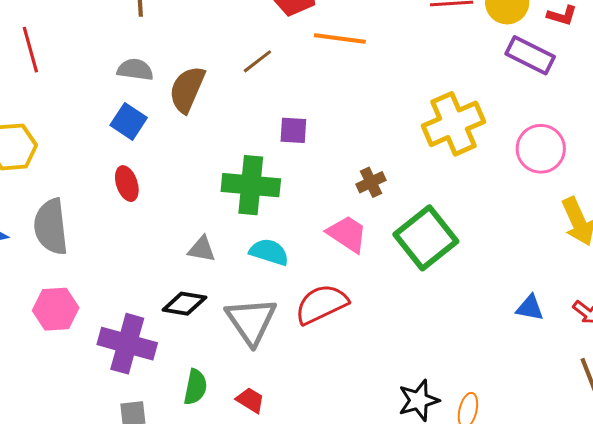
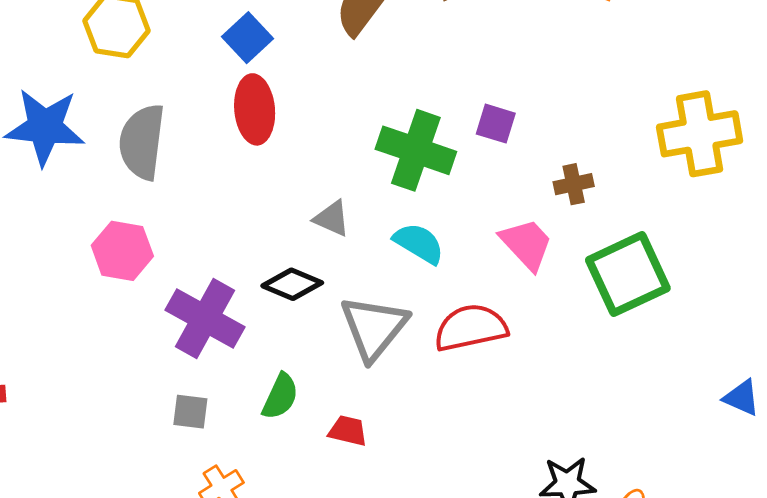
blue square: (129, 121) -> (248, 38), moved
purple square: (293, 130) -> (496, 124), moved
red ellipse: (127, 184) -> (255, 109), size x1.4
red trapezoid: (250, 400) -> (348, 431), turned -32

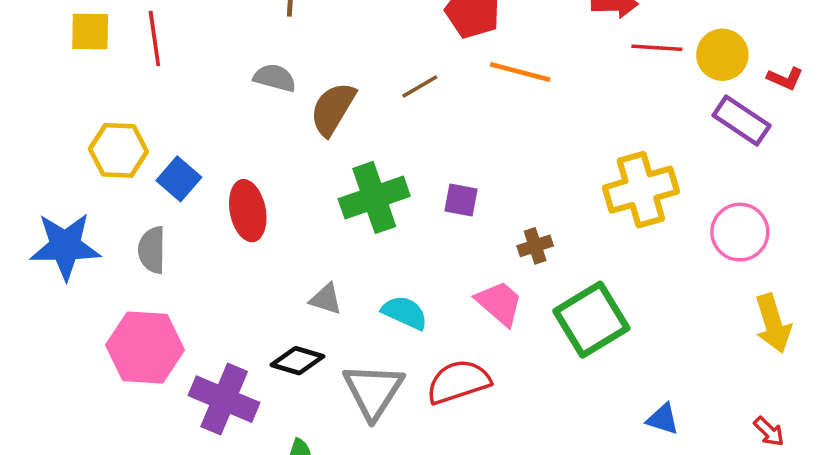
blue square: (248, 38) -> (179, 179), moved
gray semicircle: (142, 142) -> (152, 250), size x0.7
green cross: (416, 150) -> (374, 197), moved, turned -32
pink hexagon: (122, 251) -> (145, 348), size x1.4
blue triangle: (742, 398) -> (663, 419), moved

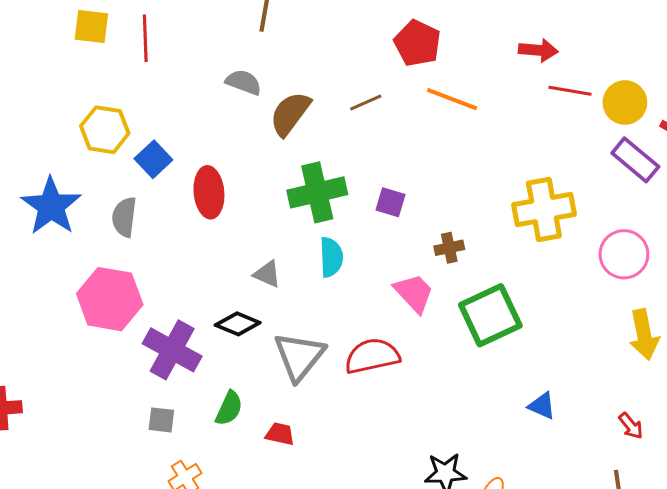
blue star: (65, 246) -> (51, 206), turned 30
cyan semicircle: (405, 313) -> (331, 257), moved, turned 57

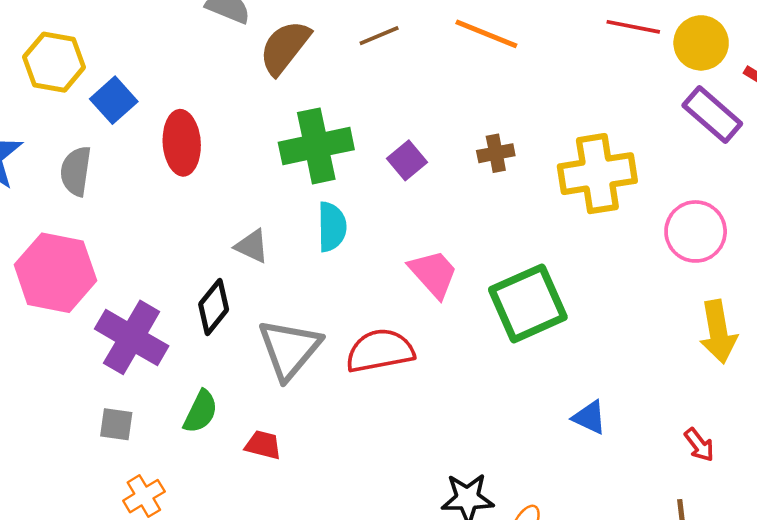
purple square: (391, 202) -> (407, 160), turned 32
brown cross: (449, 248) -> (496, 153), moved
black diamond: (238, 324) -> (214, 307), turned -75

